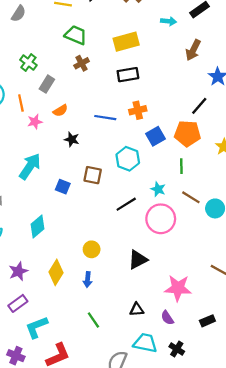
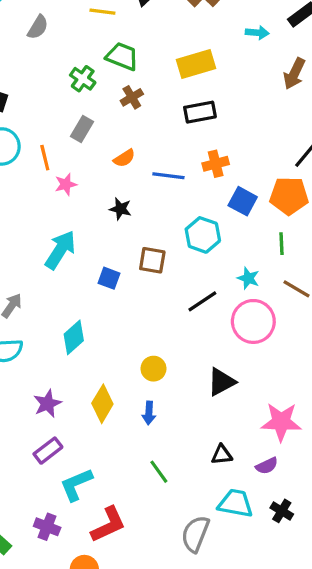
green cross: (28, 63) -> (83, 79), moved
orange semicircle: (60, 111) -> (124, 158), moved
blue square: (156, 136) -> (243, 201), turned -30
purple semicircle: (167, 318) -> (267, 466), turned -80

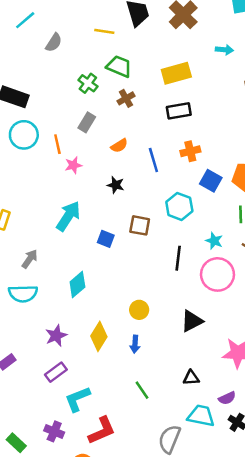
blue line: (168, 176) -> (153, 160), turned 65
black line: (202, 301) -> (178, 258), turned -50
purple semicircle: (267, 466) -> (227, 398), moved

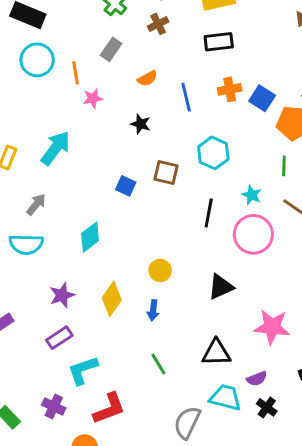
blue square: (211, 181) -> (262, 98), moved
cyan arrow: (68, 216) -> (56, 148), moved
black triangle: (191, 378) -> (216, 353), size x1.5

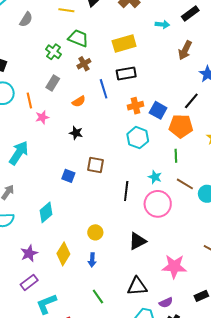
blue line: (186, 97) -> (104, 89), moved
cyan hexagon: (213, 153) -> (138, 138), moved

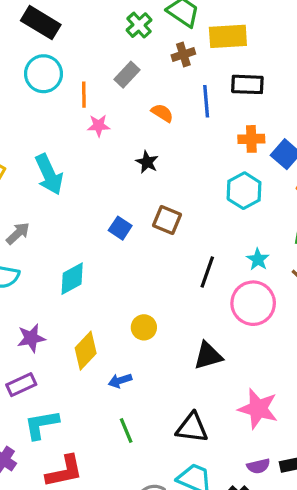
yellow rectangle: (124, 43) -> (228, 36), moved
orange semicircle: (79, 101) -> (162, 113), turned -128
cyan arrow: (19, 153) -> (49, 174), turned 110
blue arrow: (92, 260) -> (120, 381), moved, turned 56
purple semicircle: (166, 303) -> (258, 466), moved

